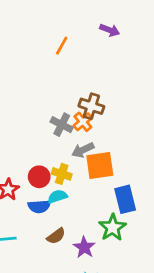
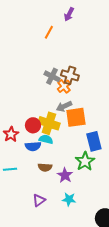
purple arrow: (110, 30) -> (69, 14), moved, turned 96
gray cross: (62, 125) -> (52, 76), moved
yellow cross: (62, 174) -> (49, 123), size x1.5
cyan semicircle: (57, 197) -> (46, 139), turned 32
brown semicircle: (56, 236) -> (45, 167), turned 40

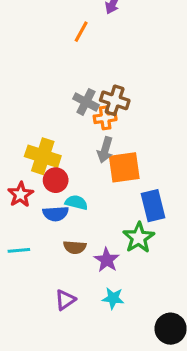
orange cross: (64, 86) -> (105, 118), turned 32
gray arrow: (64, 106) -> (105, 150), turned -49
yellow cross: (49, 123) -> (43, 156), moved

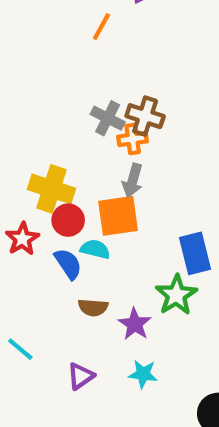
orange square: (124, 167) -> (118, 216), moved
blue semicircle: (56, 214) -> (68, 264), turned -120
cyan line: (19, 250) -> (20, 349), moved, turned 45

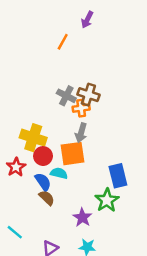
brown semicircle: (93, 307) -> (47, 198), moved, turned -140

